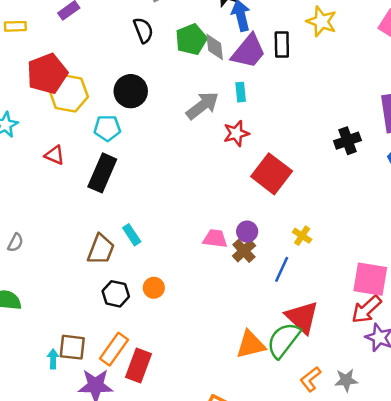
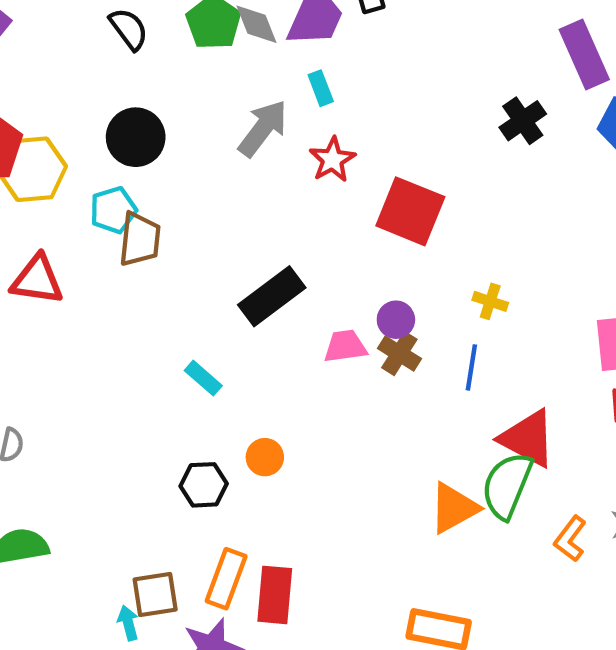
red triangle: (55, 155) -> (37, 280), size x1.5
black rectangle: (102, 173) -> (272, 296), moved, turned 45
brown trapezoid: (101, 249) -> (140, 239), moved

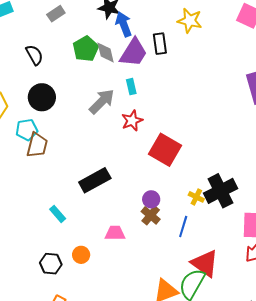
black semicircle: (129, 29) -> (34, 55), moved
black cross: (523, 121) -> (221, 191), moved, size x1.5
pink trapezoid: (345, 346) -> (115, 233), moved

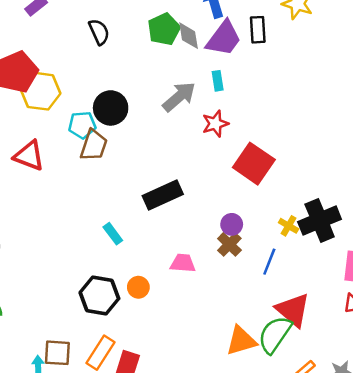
black circle: (42, 97) -> (111, 108), moved
black hexagon: (51, 264) -> (99, 295), size x1.4

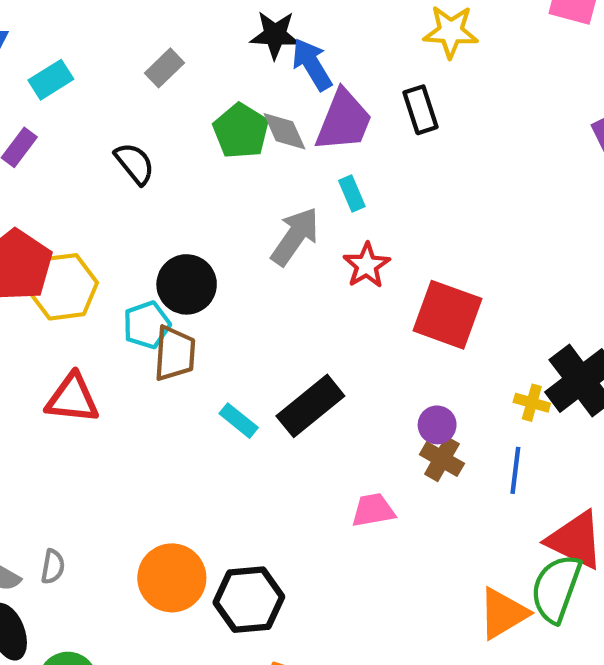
black rectangle: (258, 30) -> (421, 110), moved
cyan rectangle: (113, 234) -> (239, 421), moved
orange circle: (138, 287) -> (172, 578), moved, size x1.8

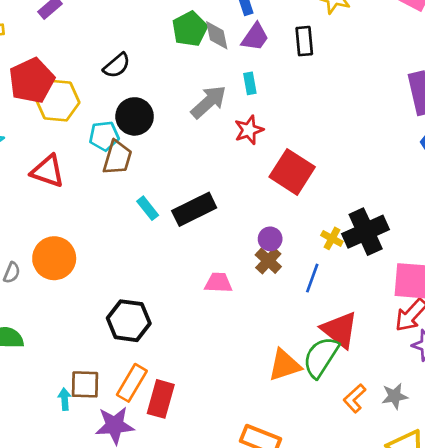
purple trapezoid: (344, 121) -> (255, 37), size x0.7
black semicircle: (135, 164) -> (117, 65), moved, turned 76
orange circle: (172, 578) -> (54, 258), moved

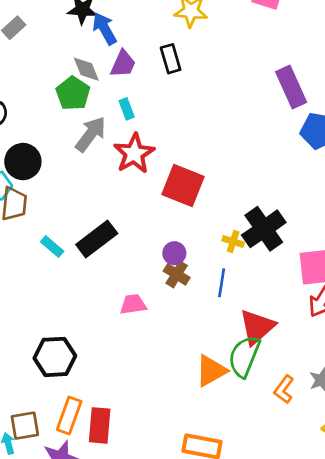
green pentagon: (190, 29) -> (73, 93), moved
red star: (249, 130) -> (134, 153), size x1.4
red triangle: (340, 330) -> (257, 327), turned 51

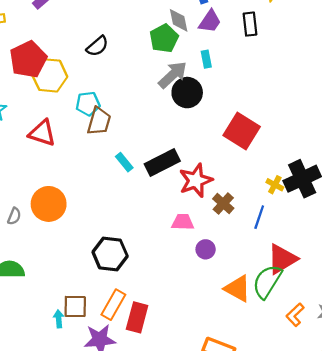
red star: (134, 153) -> (196, 180), moved
black circle: (23, 162) -> (187, 93), moved
purple circle: (174, 253) -> (206, 249), moved
orange triangle: (211, 371) -> (238, 288), turned 48

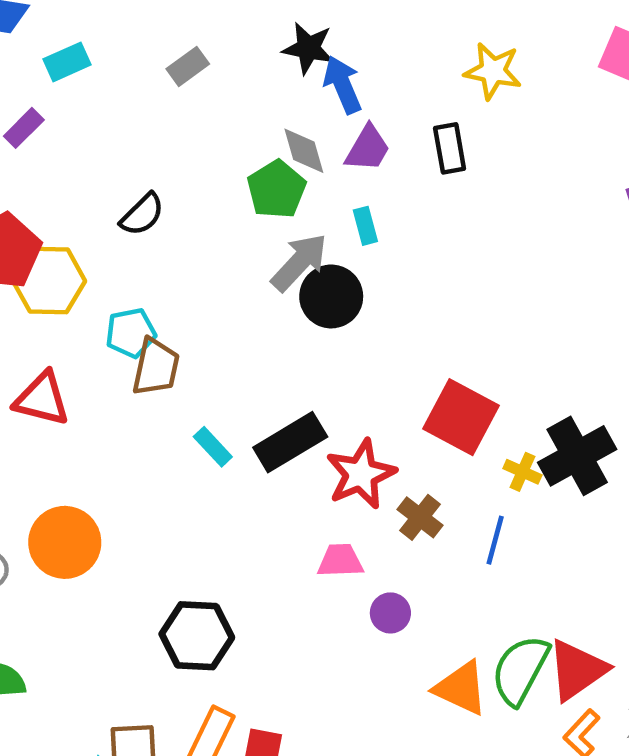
red square: (242, 131) -> (461, 417), moved
red triangle: (282, 259) -> (577, 670), moved

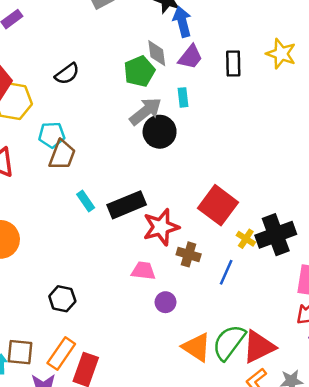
yellow star: (493, 71) -> (281, 54), moved
brown cross: (420, 517) -> (189, 254), turned -30
black hexagon: (197, 636) -> (62, 299), size x0.7

